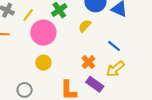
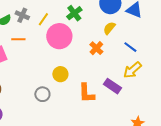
yellow semicircle: (85, 26) -> (109, 28), moved
orange cross: (88, 62) -> (96, 48), moved
yellow circle: (43, 63) -> (60, 74), moved

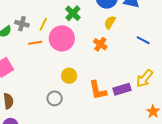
orange line: (18, 39) -> (35, 43), moved
blue line: (130, 47) -> (143, 40), moved
yellow arrow: (132, 70) -> (144, 78), moved
purple rectangle: (112, 86) -> (122, 89), moved, turned -42

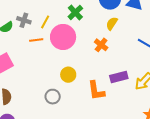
purple rectangle: (122, 89) -> (119, 77), moved

